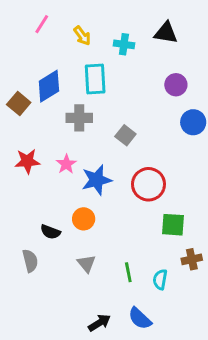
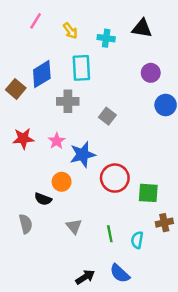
red circle: (148, 184) -> (115, 178), moved
orange circle: (84, 219) -> (62, 182), moved

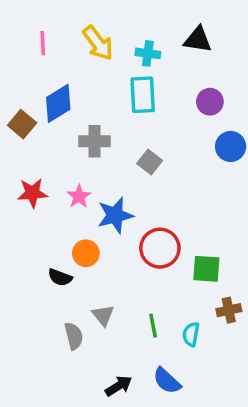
pink line: (36, 21) -> (43, 43), moved, turned -35
yellow arrow: (70, 31) -> (98, 43), size x1.5
cyan rectangle: (81, 68) -> (143, 95), moved
gray semicircle: (26, 224) -> (74, 336), moved

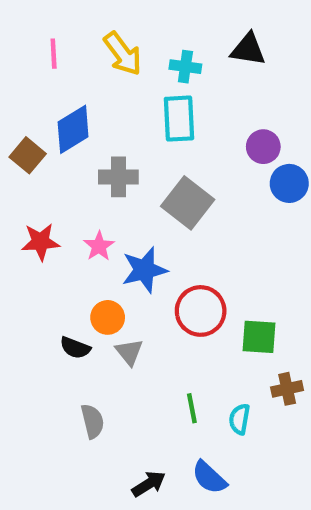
purple circle: (210, 102) -> (263, 147), moved
gray square: (150, 162) -> (188, 203), size x1.6
gray triangle: (103, 315) -> (129, 352), moved

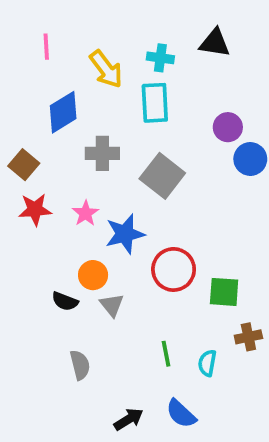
yellow arrow: (123, 54) -> (106, 69), moved
brown square: (28, 155) -> (24, 165), moved

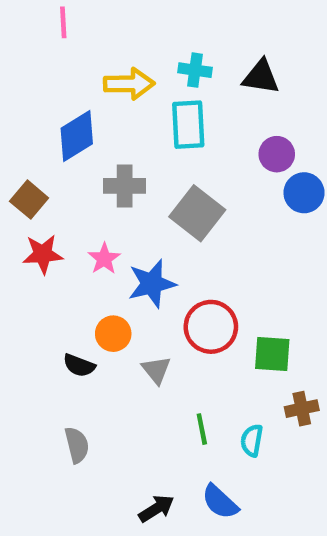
black triangle: (215, 43) -> (261, 77), moved
pink line: (46, 47) -> (63, 22), moved
yellow arrow: (106, 69) -> (129, 84), turned -54
gray triangle: (112, 305) -> (156, 370), moved
gray semicircle: (80, 365) -> (77, 445), moved

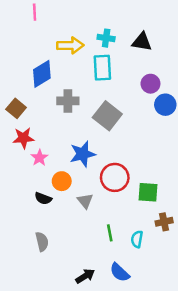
pink star: (104, 259) -> (39, 158), moved

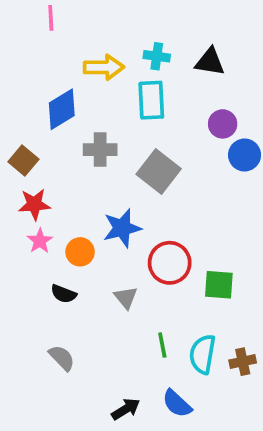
pink star: (39, 158) -> (40, 241), moved
orange circle: (62, 181) -> (80, 252), moved
brown cross: (164, 222) -> (243, 362), moved
cyan semicircle: (137, 239) -> (203, 354), size x1.5
gray semicircle: (42, 242) -> (62, 358), turned -30

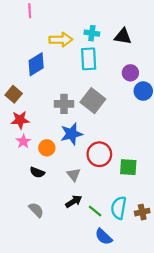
gray cross: (100, 150) -> (64, 104), moved
green line: (162, 345) -> (95, 211), moved, turned -40
black arrow: (126, 409) -> (74, 201), moved

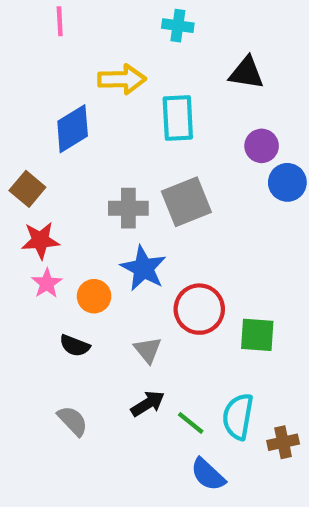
cyan cross: (92, 33) -> (178, 26), moved
gray square: (93, 101) -> (186, 202), turned 30
blue star: (71, 134) -> (143, 268), turned -30
brown cross: (142, 212) -> (283, 442), moved

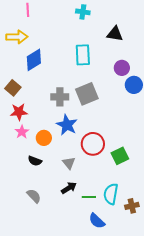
yellow arrow: (122, 79) -> (17, 37), moved
green square: (257, 335) -> (120, 156), turned -30
green line: (191, 423) -> (89, 197), turned -40

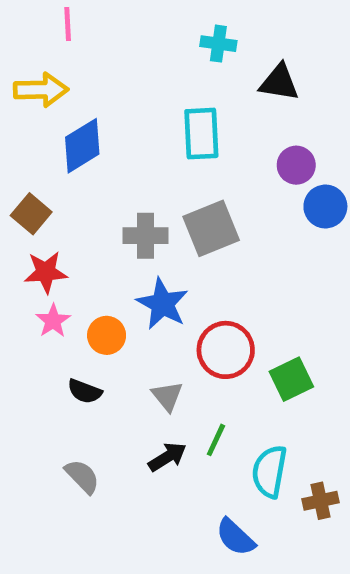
cyan cross: (83, 12) -> (218, 44), moved
green line: (89, 197) -> (216, 440), moved, turned -64

